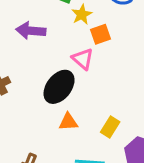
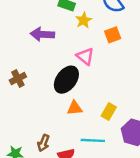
orange square: (101, 34) -> (113, 35), moved

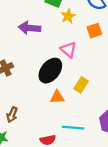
yellow rectangle: (109, 111) -> (81, 85), moved
brown arrow: (43, 143) -> (12, 115), moved

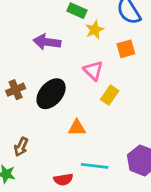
black ellipse: (50, 71) -> (51, 94), moved
yellow rectangle: (81, 85) -> (110, 95), moved

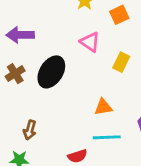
purple arrow: (47, 42) -> (20, 35), moved
yellow rectangle: (110, 95) -> (121, 62), moved
orange triangle: (77, 128) -> (103, 107), moved

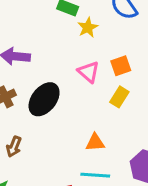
orange square: (119, 15) -> (121, 66), moved
brown arrow: (30, 130) -> (14, 147), moved

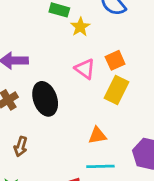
yellow rectangle: (119, 97) -> (116, 90), size x1.4
black ellipse: (44, 99) -> (45, 99), turned -52

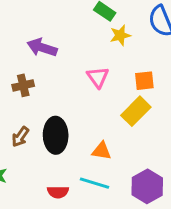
pink triangle: (85, 69) -> (98, 77), moved
black ellipse: (45, 99) -> (56, 135), moved

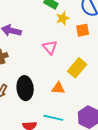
orange square: (144, 81) -> (83, 30), moved
orange triangle: (102, 151) -> (58, 88), moved

